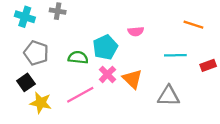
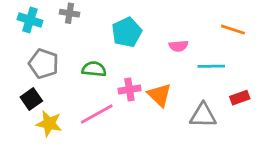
pink semicircle: (136, 31) -> (178, 46), moved
cyan pentagon: (105, 47) -> (127, 32), moved
red rectangle: (208, 65) -> (240, 98), moved
pink cross: (107, 74) -> (129, 89), turned 36

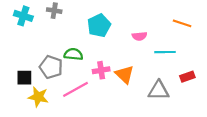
gray pentagon: (44, 64) -> (51, 67), moved
black square: (31, 99) -> (24, 78), turned 35

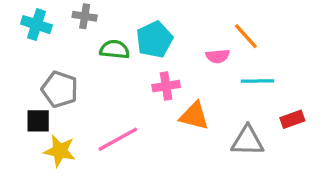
orange line: (182, 23) -> (246, 36), moved, turned 30
green semicircle: (73, 54) -> (115, 49), moved
gray pentagon: (51, 67) -> (60, 89), moved
pink cross: (101, 70) -> (166, 86), moved
orange triangle: (125, 74) -> (194, 116), turned -30

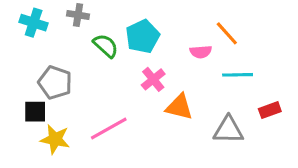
green semicircle: (115, 49) -> (106, 46), turned 36
pink cross: (166, 86) -> (153, 79), turned -30

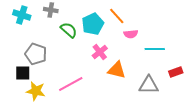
orange line: (227, 33) -> (117, 16), moved

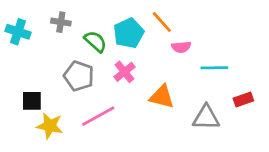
gray cross: (51, 10) -> (61, 22), moved
cyan cross: (22, 15) -> (18, 32), moved
pink cross: (100, 52) -> (124, 72), moved
gray pentagon: (36, 54) -> (79, 76), moved

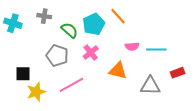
pink semicircle: (181, 47) -> (132, 46), moved
yellow star: (50, 126) -> (36, 92), turned -30

